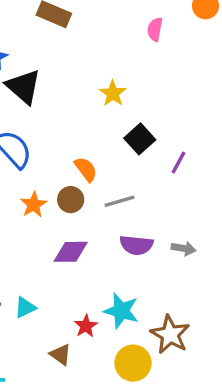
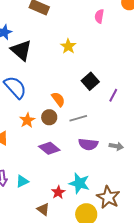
yellow star: (113, 93) -> (68, 46), moved
purple diamond: (71, 252) -> (49, 148), turned 40

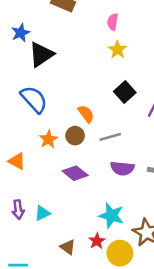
pink semicircle: (99, 16) -> (113, 22), moved
yellow star: (68, 46) -> (117, 50), moved
black triangle: (21, 50) -> (41, 55), turned 45
red star: (58, 192) -> (97, 241), moved

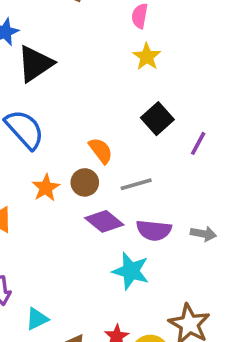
purple diamond: (75, 173) -> (104, 221), moved
cyan triangle: (42, 213) -> (37, 319), moved
cyan star: (111, 216) -> (131, 271), moved

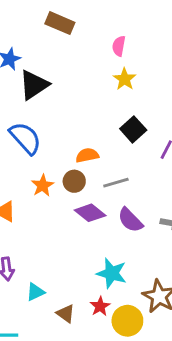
orange semicircle: (101, 151) -> (87, 155), turned -65
purple semicircle: (154, 230) -> (130, 220), turned 40
cyan star: (131, 271) -> (112, 273), moved

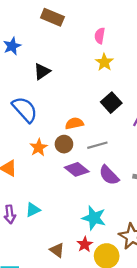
black triangle: (34, 85) -> (42, 71), moved, size x0.7
cyan triangle: (35, 292) -> (33, 210), moved

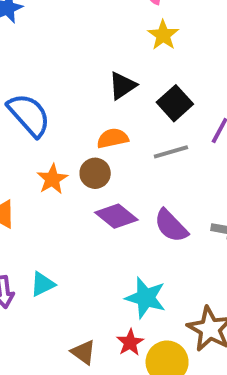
black triangle: (42, 71) -> (122, 86), moved
gray line: (97, 145) -> (171, 152), moved

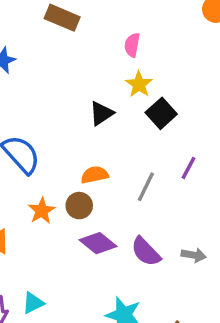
black triangle: (122, 86) -> (101, 113), moved
black square: (175, 103) -> (161, 113), moved
gray line: (171, 152) -> (146, 187), turned -48

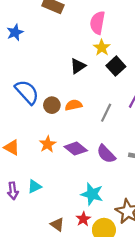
pink semicircle: (132, 45) -> (97, 23), size x1.5
brown circle: (79, 206) -> (52, 105), moved
orange star: (42, 211) -> (48, 144), moved

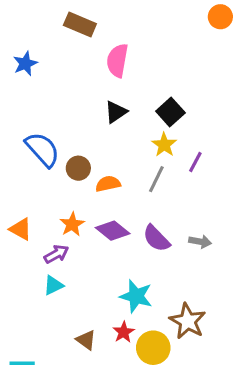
pink semicircle: (97, 23) -> (117, 60), moved
yellow star: (102, 48) -> (164, 145), moved
orange semicircle: (74, 105) -> (108, 184), moved
purple arrow: (13, 191) -> (56, 254), moved, turned -112

